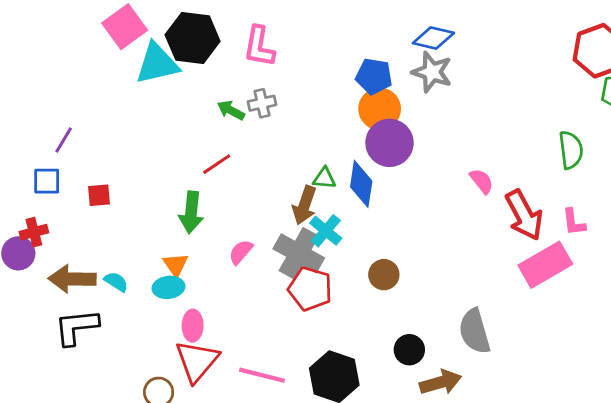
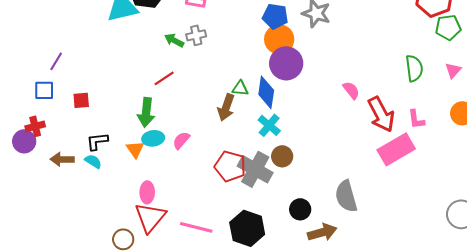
cyan cross: (326, 231) -> (269, 125), moved
gray cross: (299, 253) -> (255, 169), moved
brown arrow: (72, 279) -> (62, 159), size x0.7
cyan ellipse: (168, 287) -> (153, 138), moved
black L-shape: (76, 327) -> (97, 141), moved, size x0.7

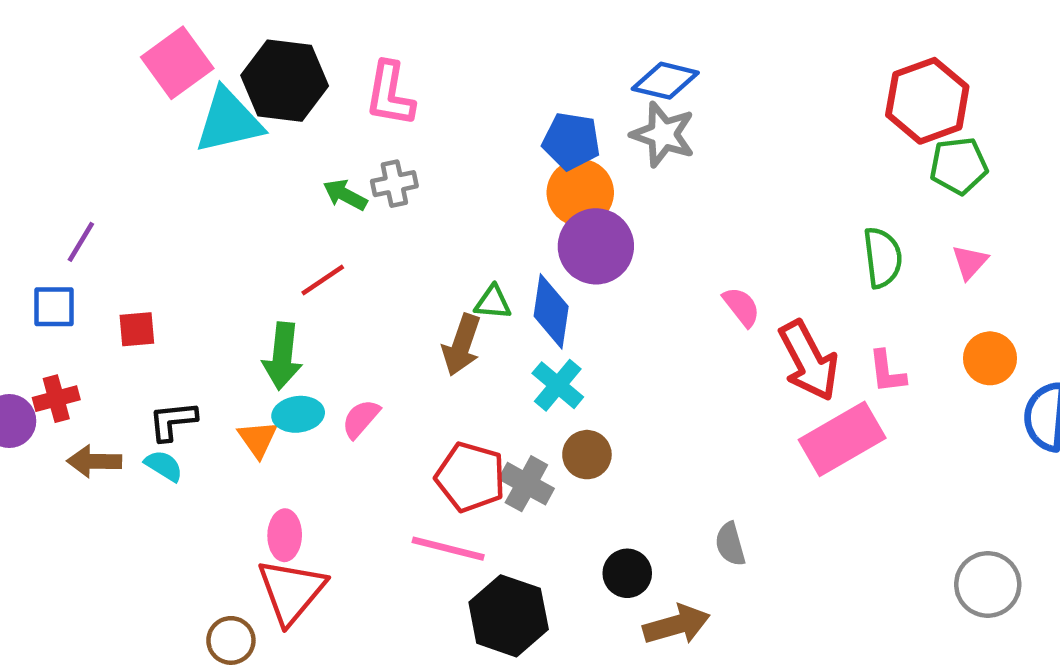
red cross: (35, 126) -> (56, 399), moved
gray cross: (255, 169) -> (526, 484), size x0.7
gray semicircle: (346, 196) -> (730, 544), size x0.6
pink line: (196, 227) -> (448, 549), moved

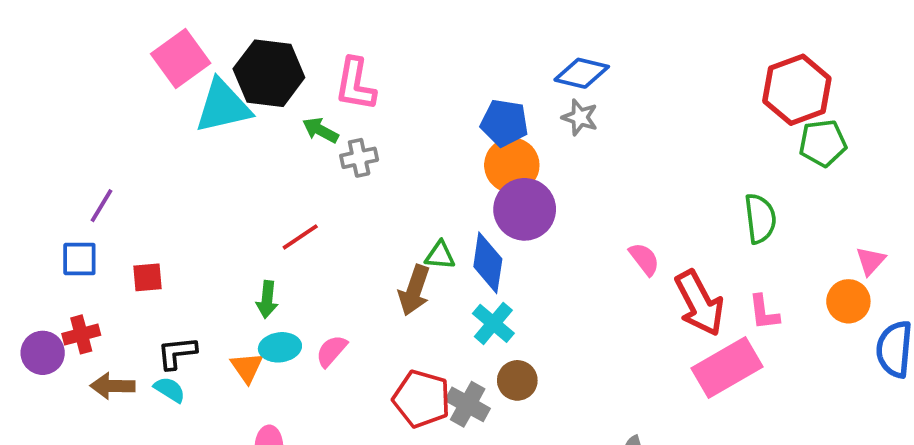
gray star: (663, 134) -> (580, 117), size x0.7
green arrow: (345, 195) -> (320, 130), moved
pink triangle: (970, 262) -> (871, 261), moved
green arrow: (282, 356) -> (267, 299), size x0.7

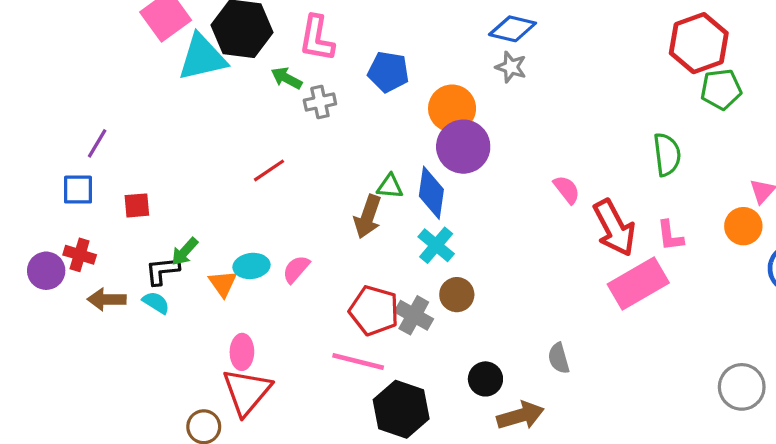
blue pentagon: (504, 123) -> (388, 72), moved
green arrow: (267, 299) -> (185, 252), moved, turned 36
red cross: (81, 334) -> (80, 255), turned 32

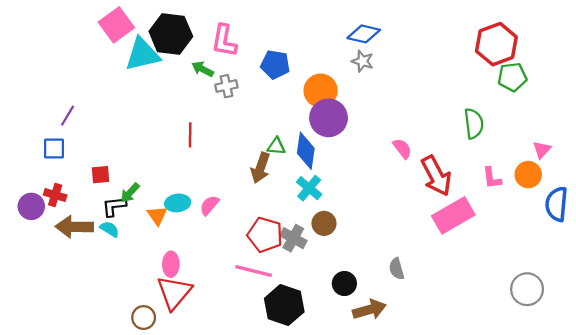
red line: (269, 170) -> (190, 135), turned -55
red square: (137, 205) -> (100, 175), moved
pink L-shape: (670, 236) -> (492, 178), moved
brown arrow: (107, 299) -> (74, 227), size x1.4

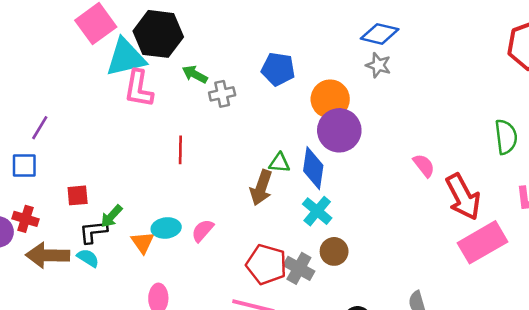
pink L-shape: (224, 41) -> (139, 89), moved

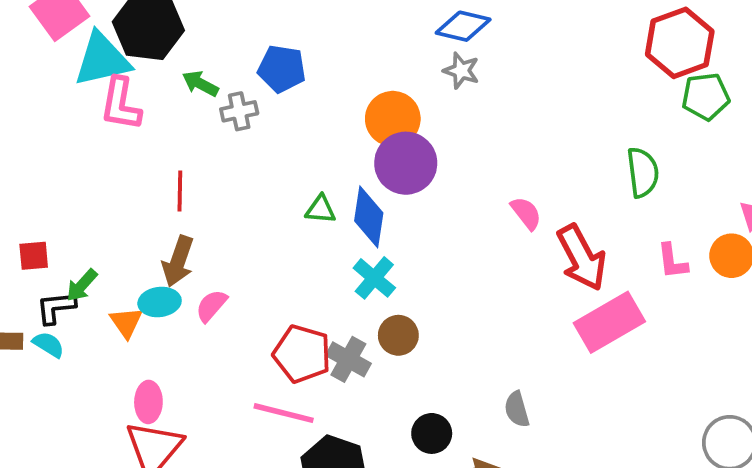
blue pentagon: (278, 69) -> (282, 69), moved
brown arrow: (261, 188) -> (178, 261), moved

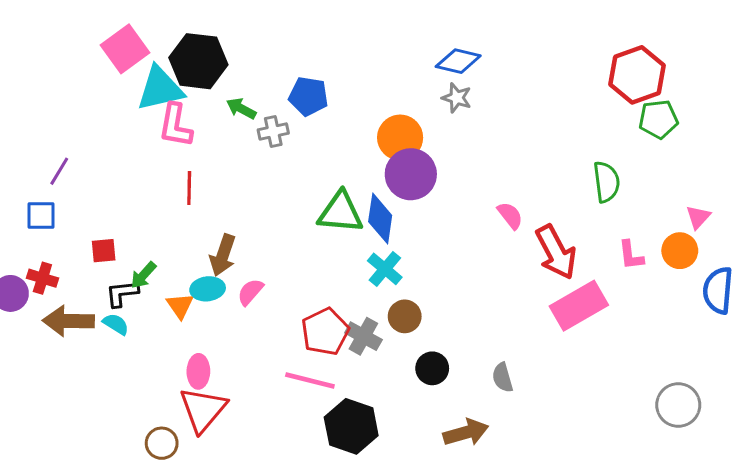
red line: (180, 191) -> (189, 188), moved
green triangle: (321, 209) -> (341, 212), size x1.8
red pentagon: (302, 354) -> (325, 332), turned 30
black circle: (432, 433) -> (432, 368), moved

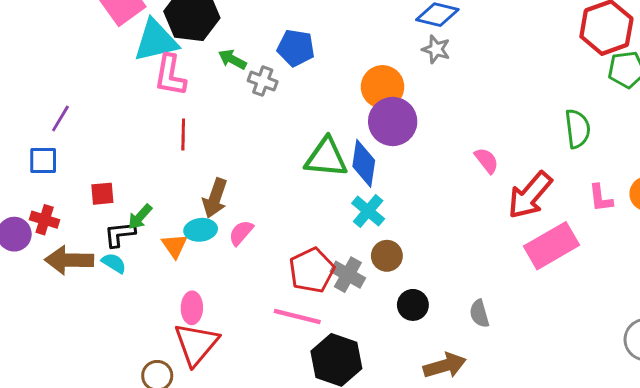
gray cross: (273, 131) -> (263, 81), turned 32
red arrow: (556, 252) -> (530, 195), turned 69

